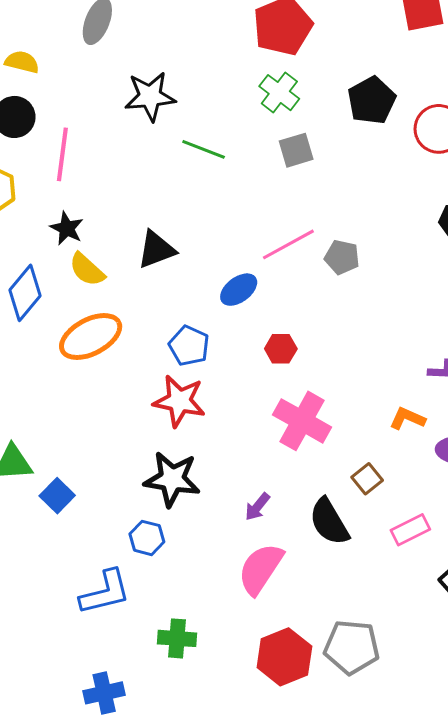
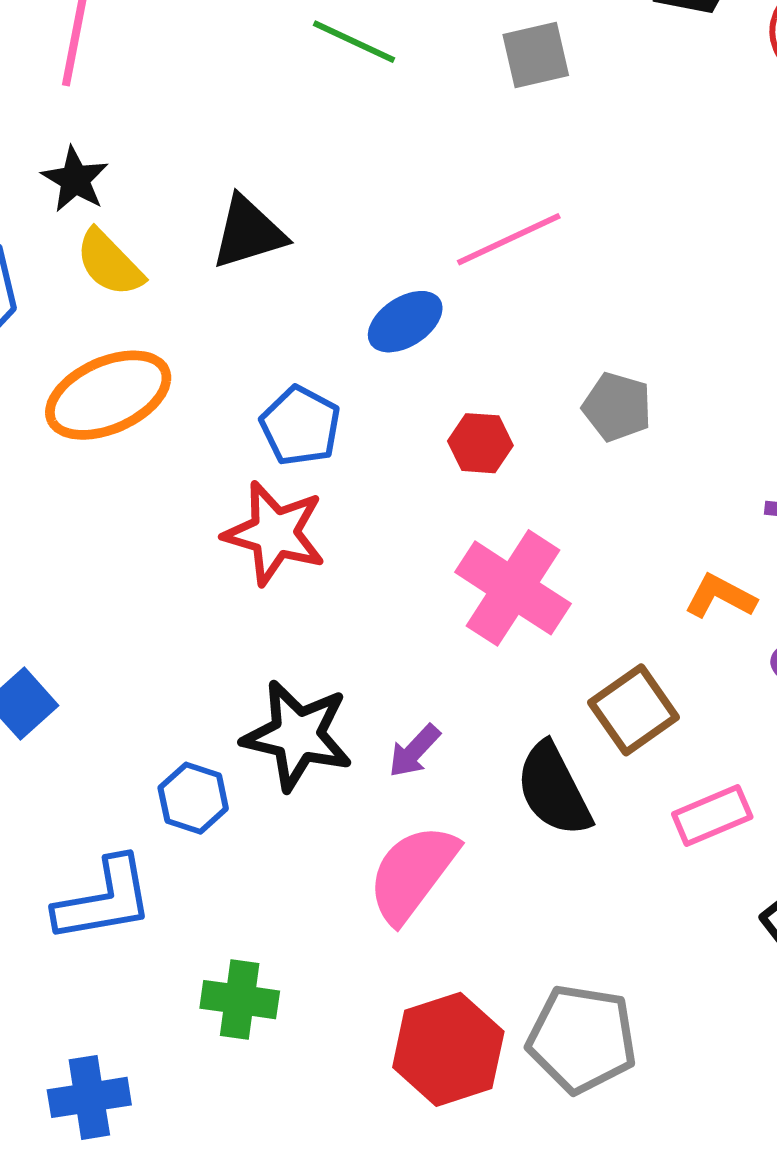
gray pentagon: (342, 257) -> (617, 407), moved
black star: (172, 479) -> (297, 735), moved
brown square: (367, 479) -> (634, 710), size x1.4

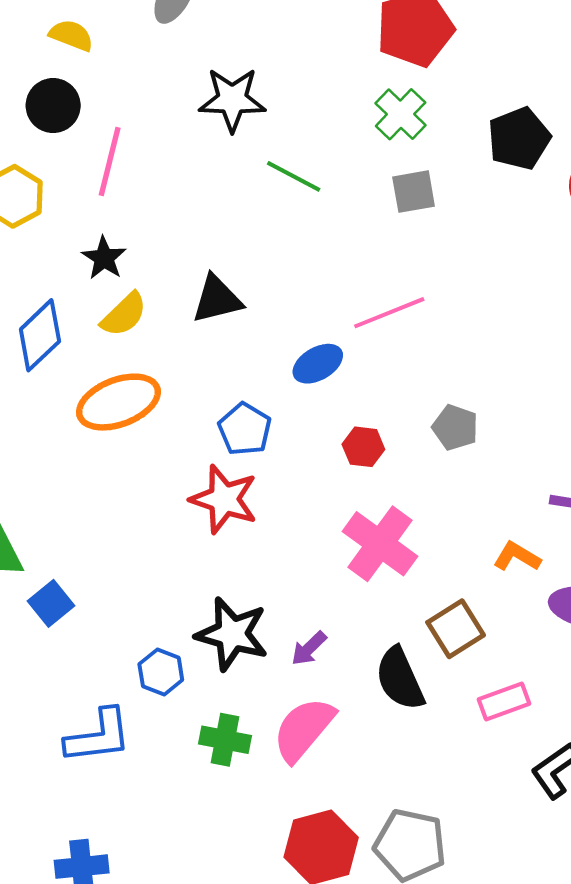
yellow semicircle: (109, 263) -> (124, 315), turned -93
green cross: (240, 1000) -> (225, 740), moved

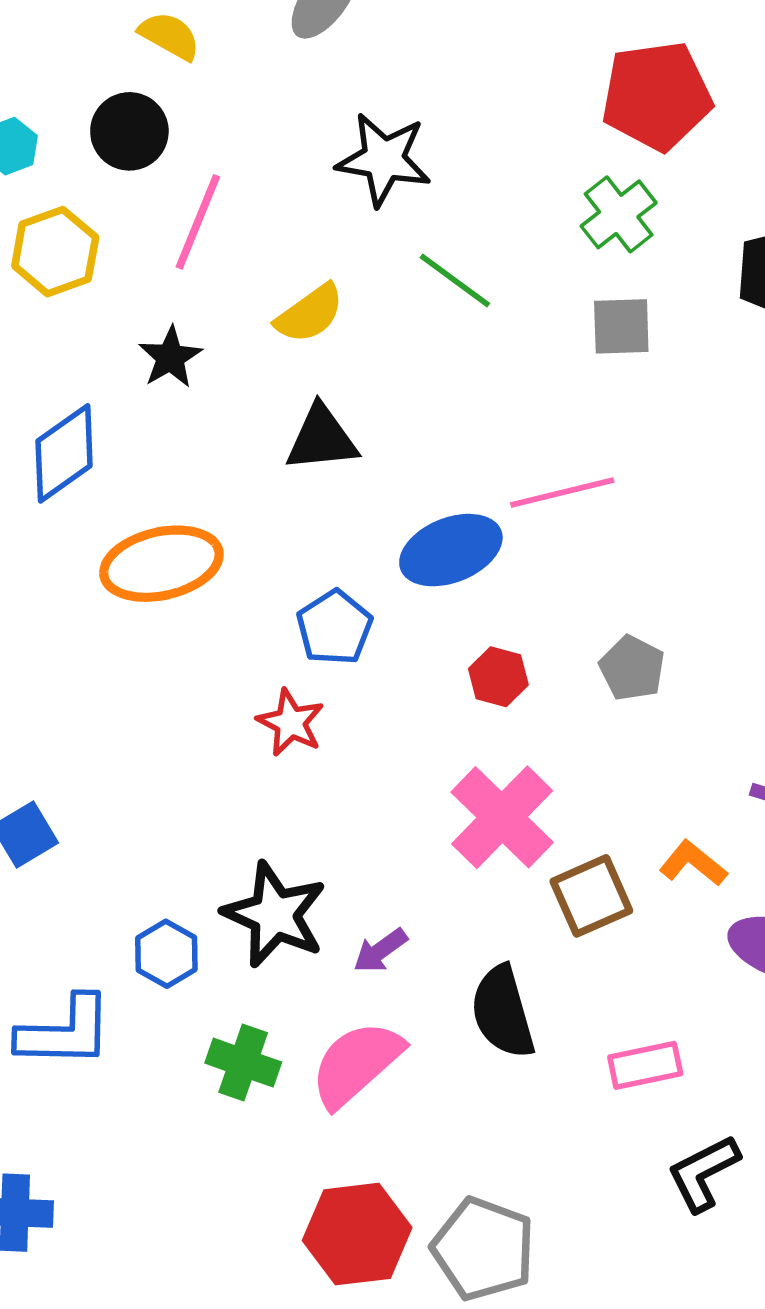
yellow semicircle: (124, 315) -> (310, 314), moved
blue ellipse: (318, 364) -> (451, 550), size x1.4
red star: (224, 499) -> (291, 723), size x0.7
brown square: (456, 629) -> (591, 896), moved

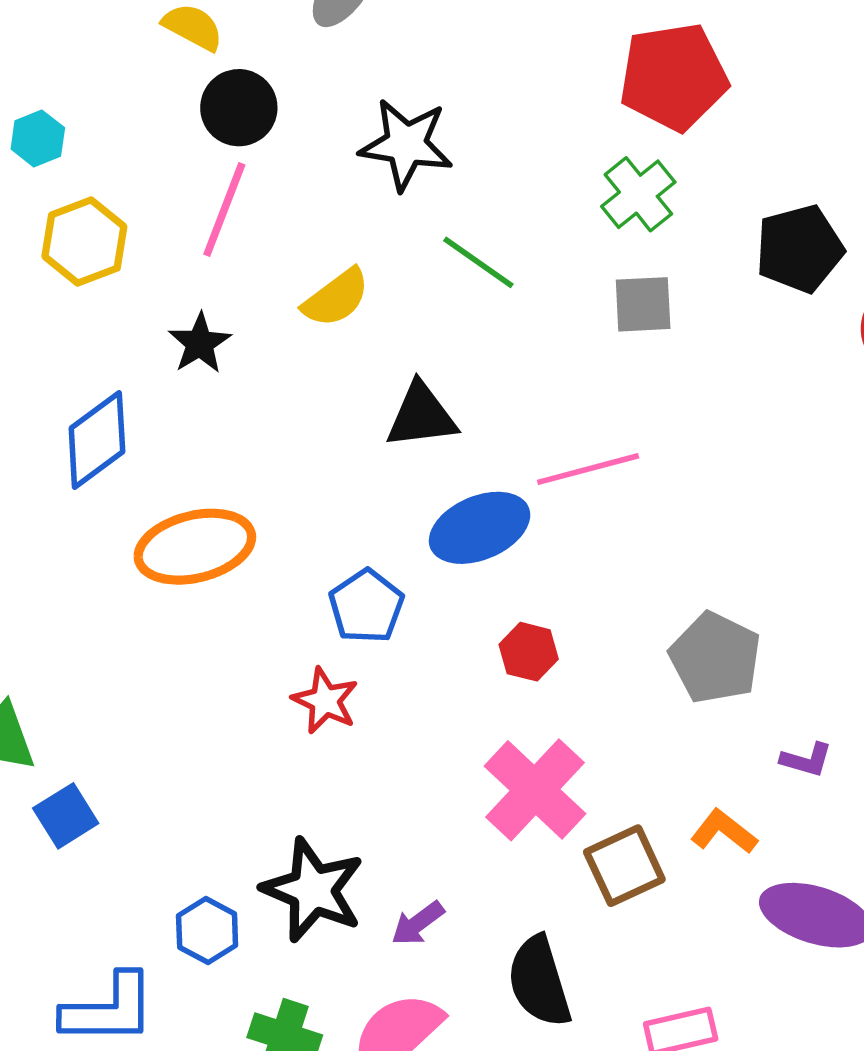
black circle: (129, 131) -> (239, 108), moved
black triangle: (322, 438) -> (421, 416), moved
gray pentagon: (632, 668) -> (715, 658), moved, size x1.4

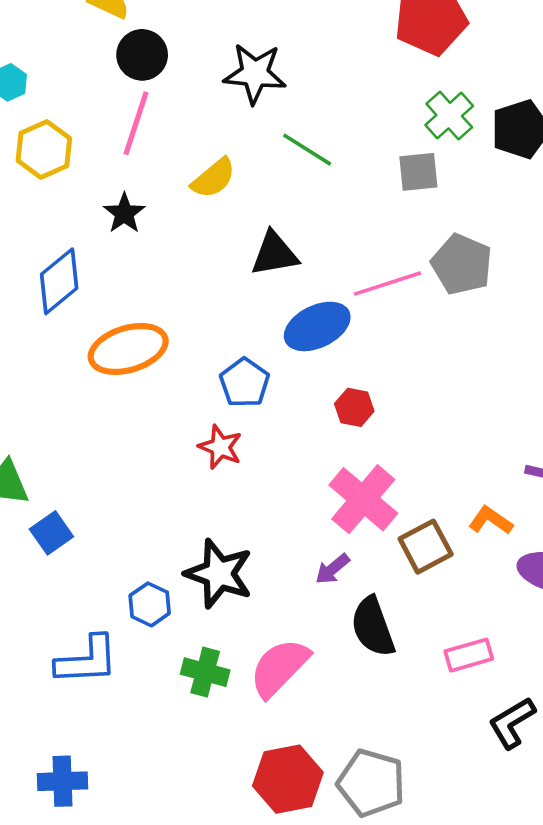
green cross: (638, 194) -> (449, 116), moved
gray pentagon: (715, 658) -> (462, 264), moved
purple arrow: (418, 923) -> (332, 569), moved

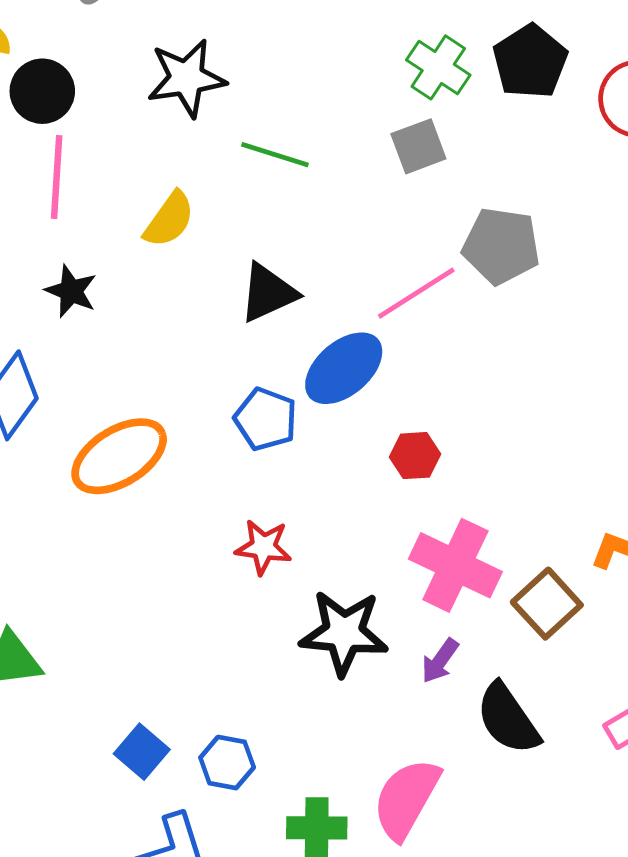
blue pentagon: (244, 383) -> (266, 419), moved
blue square: (51, 533) -> (142, 752), moved
black star: (219, 574) -> (344, 633), moved

